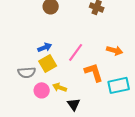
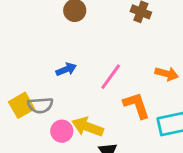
yellow square: (48, 63) -> (22, 105), moved
yellow arrow: (60, 87) -> (88, 127), size x1.5

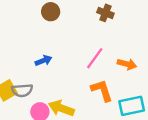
pink line: (111, 77) -> (95, 58), moved

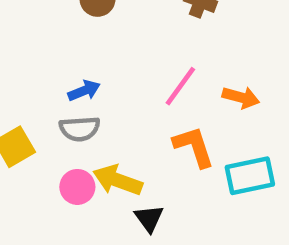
gray semicircle: (22, 90) -> (80, 129), moved

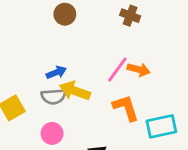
orange arrow: (241, 97) -> (139, 70), moved
yellow arrow: (118, 180) -> (75, 91), moved

